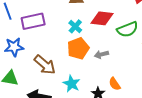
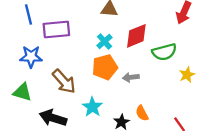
red diamond: (102, 18) -> (136, 36), turned -35

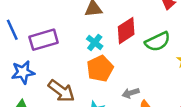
gray arrow: (131, 77) -> (131, 93), moved

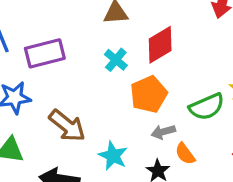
green semicircle: (158, 42) -> (207, 107), moved
orange pentagon: (100, 69) -> (149, 94), moved

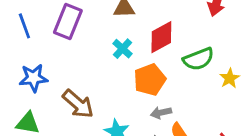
purple rectangle: (45, 53) -> (68, 22), moved, turned -56
green semicircle: (207, 107) -> (198, 59), moved

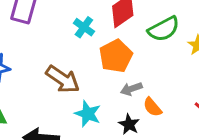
brown arrow: (78, 104) -> (63, 79), moved

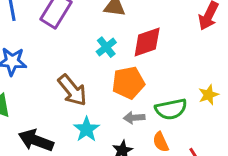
green semicircle: (164, 29) -> (171, 109), moved
orange semicircle: (152, 107) -> (161, 142), moved

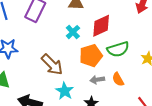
green semicircle: (171, 109) -> (118, 49), moved
orange semicircle: (161, 142) -> (118, 79), moved

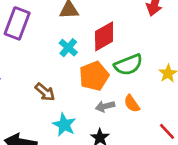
brown arrow: (52, 65) -> (45, 92), size x0.7

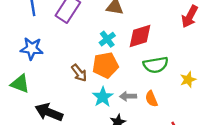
orange pentagon: (94, 76) -> (105, 65), moved
cyan star: (64, 125) -> (103, 97), moved

